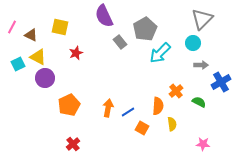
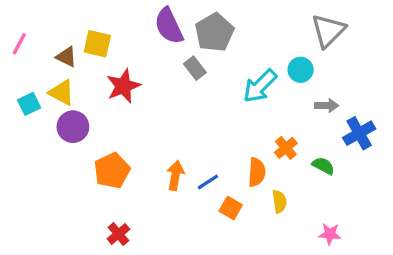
gray pentagon: (145, 29) -> (214, 32), moved
brown triangle: (31, 35) -> (66, 57), moved
cyan circle: (193, 43) -> (301, 70), moved
red star: (76, 53) -> (123, 86), size x1.5

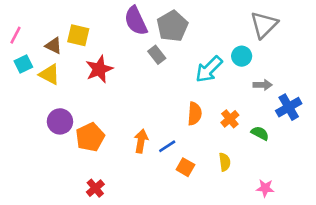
cyan square: (29, 104) -> (23, 64), moved
purple circle: (73, 127) -> (60, 121), moved
orange semicircle: (257, 172) -> (195, 114), moved

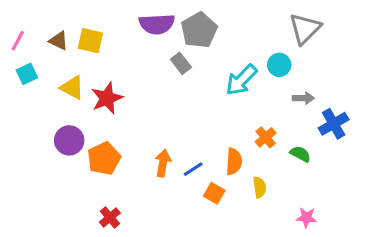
purple semicircle: (136, 21) -> (157, 24), turned -68
brown triangle: (53, 46) -> (59, 41), moved
red star: (99, 69) -> (107, 98), moved
yellow triangle: (50, 74) -> (72, 88), moved
orange semicircle: (195, 114) -> (234, 162), moved

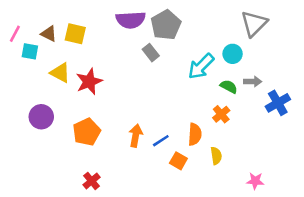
cyan square: (27, 74) -> (30, 51), moved, turned 36
purple circle: (69, 140) -> (41, 117), moved
green semicircle: (300, 154) -> (229, 87), moved

